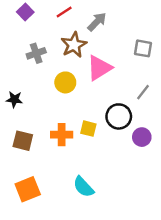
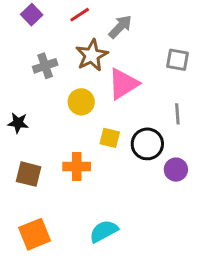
gray line: (143, 92) -> (177, 114), turned -42
yellow square: (88, 129) -> (110, 138), moved
cyan semicircle: (84, 187) -> (104, 231), turned 105

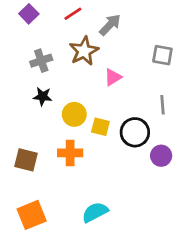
pink triangle: (123, 84) -> (113, 77), size x0.6
yellow circle: (81, 102) -> (74, 114), moved
black star: (18, 123) -> (43, 96), moved

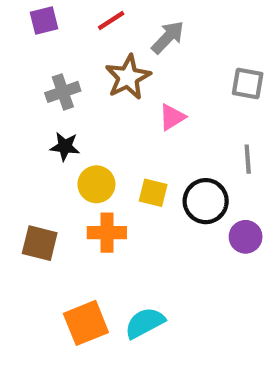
purple square: (29, 14) -> (44, 21), turned 30
yellow circle: (74, 114) -> (96, 184), moved
orange square: (32, 215) -> (86, 323), moved

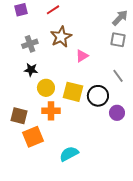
gray arrow: (168, 37) -> (120, 18), moved
gray line: (248, 159) -> (118, 76), turned -32
yellow square: (153, 193) -> (73, 92), size x1.5
orange square: (86, 323) -> (33, 137), moved

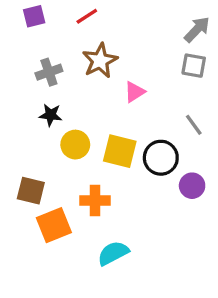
orange cross: (51, 111) -> (95, 200), moved

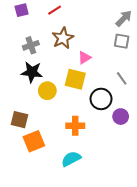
black star: (51, 115) -> (32, 72), size x1.5
yellow square: (120, 151) -> (75, 79), moved
orange cross: (95, 200) -> (75, 126), moved

